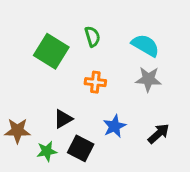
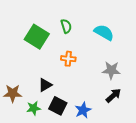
gray star: (148, 79) -> (111, 70), moved
blue star: (114, 126) -> (83, 110), moved

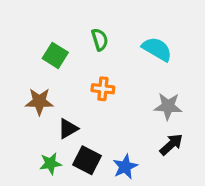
green square: (37, 37) -> (55, 55), size x0.7
brown star: (13, 93) -> (39, 102), moved

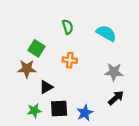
green square: (55, 55) -> (36, 48), moved
black square: (87, 160) -> (59, 109), turned -30

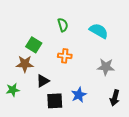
black arrow: (116, 98) -> (115, 98), moved, turned 147
green star: (34, 111) -> (13, 90), moved
blue star: (85, 113) -> (79, 95), moved

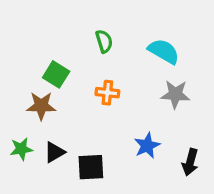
gray star: (106, 67) -> (175, 94), moved
black triangle: (43, 81) -> (54, 152), moved
blue star: (79, 95) -> (147, 146), moved

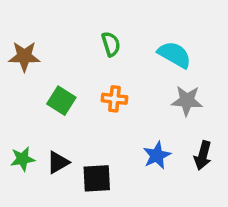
green square: (56, 74) -> (61, 101), moved
brown star: (41, 106) -> (24, 56), moved
black arrow: (190, 162) -> (203, 155), moved

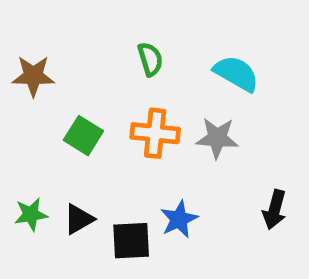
orange cross: (114, 99) -> (155, 133), size x1.4
gray star: (187, 101) -> (217, 138), moved
blue star: (157, 155) -> (179, 219), moved

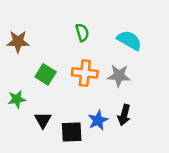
black arrow: (275, 210) -> (124, 115), moved
green star: (31, 214) -> (17, 99), moved
black triangle: (79, 219) -> (43, 120), turned -30

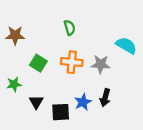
cyan semicircle: (129, 40) -> (126, 45), moved

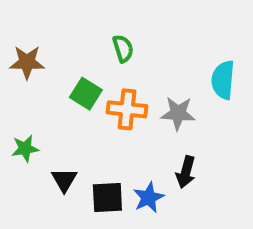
cyan semicircle: (126, 45) -> (223, 80), turned -115
green square: (38, 63) -> (86, 94), moved
blue star: (83, 102) -> (149, 198), moved

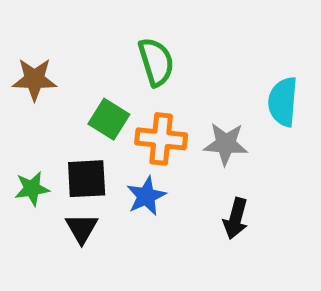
green semicircle: (123, 49) -> (156, 62), size x1.4
black square: (107, 198) -> (87, 179), moved
blue star: (149, 198) -> (146, 196), moved

